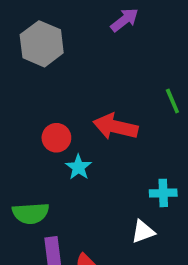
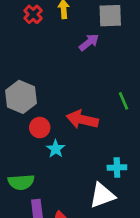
gray hexagon: (42, 44) -> (21, 97), moved
white triangle: (143, 232) -> (102, 195), size x1.5

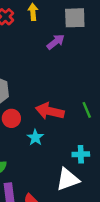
green line: (124, 101) -> (87, 110), moved
cyan star: (56, 149) -> (35, 138), moved

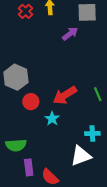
red arrow: (50, 111) -> (65, 95), turned -45

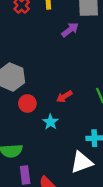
red arrow: (65, 95) -> (64, 97), size x0.6

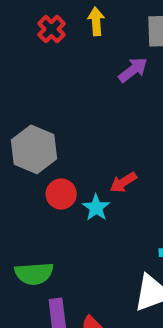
cyan star: (50, 122) -> (96, 208), moved

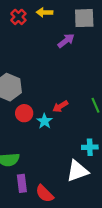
yellow arrow: (96, 21) -> (45, 12), turned -84

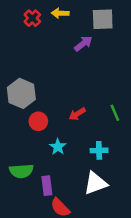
cyan star: (45, 121) -> (58, 147), moved
cyan cross: (90, 147) -> (99, 150), moved
purple rectangle: (22, 183) -> (47, 186), moved

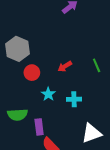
cyan cross: (99, 150) -> (74, 99), moved
white triangle: (95, 183) -> (91, 133), moved

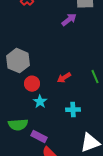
cyan star: (48, 94) -> (40, 102), moved
purple rectangle: (39, 127) -> (39, 137), turned -56

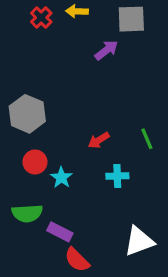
red circle: (32, 84) -> (35, 162), moved
cyan cross: (73, 110) -> (117, 176), moved

